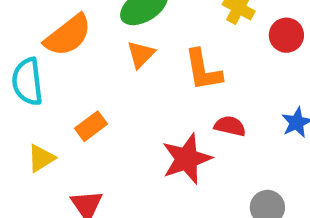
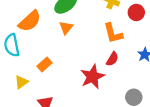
orange L-shape: (203, 70) -> (113, 33), moved
red semicircle: (230, 126) -> (112, 59), turned 112

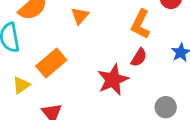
orange L-shape: (113, 33) -> (140, 24), turned 40
orange rectangle: (45, 65) -> (51, 63), size x1.5

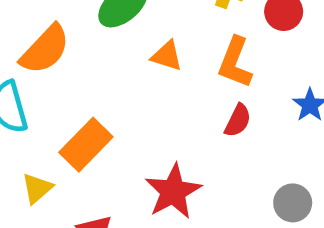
orange triangle: (80, 16) -> (167, 56), moved, turned -48
red star: (113, 80) -> (173, 192), moved

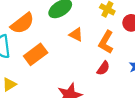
orange rectangle: (86, 145) -> (36, 54), moved

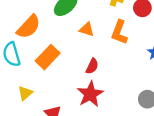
red semicircle: (103, 68) -> (92, 66), moved

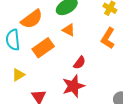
orange triangle: (87, 29) -> (69, 30), moved

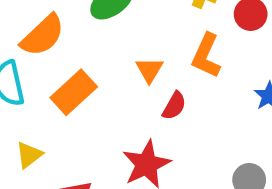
orange triangle: (69, 30) -> (149, 70), moved, turned 40
red semicircle: (79, 63) -> (174, 106), moved

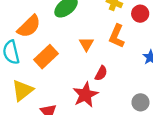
red semicircle: (174, 106) -> (101, 73), moved
yellow triangle: (29, 155) -> (22, 90), size x1.5

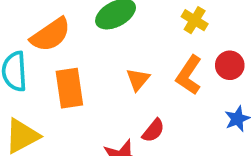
red circle: (140, 14) -> (230, 65), moved
orange rectangle: (46, 57) -> (69, 88), turned -65

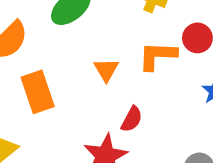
orange L-shape: (189, 75) -> (158, 56), turned 69

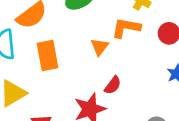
orange L-shape: (158, 56) -> (126, 28), moved

